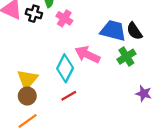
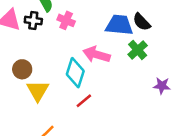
brown circle: (27, 96) -> (22, 69), moved

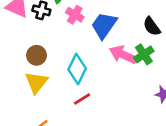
blue trapezoid: (119, 25) -> (104, 25), moved, turned -68
pink arrow: (96, 55) -> (123, 55), moved
brown circle: (22, 69) -> (37, 55), moved

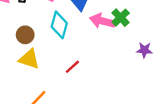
cyan diamond: (77, 69) -> (59, 25), moved
yellow triangle: (36, 82) -> (29, 59), turned -40

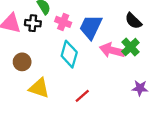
brown circle: (25, 35) -> (22, 62), moved
purple star: (144, 50) -> (140, 88), moved

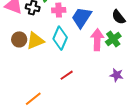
pink cross: (63, 22) -> (59, 10), turned -32
pink arrow: (112, 50) -> (97, 40), turned 70
yellow triangle: (39, 88) -> (35, 41), moved, turned -48

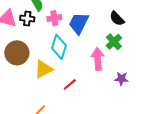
brown circle: (19, 39) -> (17, 53), size x1.5
pink arrow: (97, 40) -> (98, 59), moved
yellow triangle: (35, 41) -> (43, 69), moved

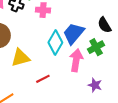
blue trapezoid: (79, 23) -> (74, 33), moved
cyan diamond: (59, 47) -> (55, 42), moved

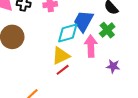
cyan diamond: (55, 42) -> (68, 33), turned 55
yellow triangle: (20, 58) -> (61, 56), moved

